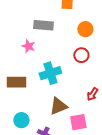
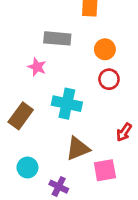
orange circle: (85, 29) -> (105, 49), moved
cyan cross: (50, 73) -> (67, 104), turned 30
brown rectangle: (16, 82) -> (21, 116), turned -54

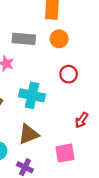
orange circle: (105, 49) -> (59, 39), moved
brown triangle: (78, 148) -> (28, 134), moved

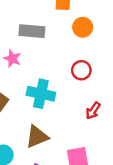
orange circle: (59, 39) -> (83, 27), moved
red arrow: (81, 120) -> (93, 111), moved

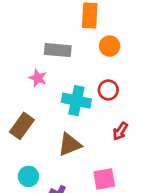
cyan cross: (41, 94) -> (76, 101), moved
brown triangle: (37, 137) -> (70, 144), moved

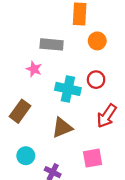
red arrow: (120, 131) -> (107, 116), size x1.5

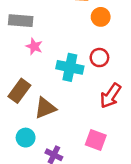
gray rectangle: (52, 44) -> (21, 21), moved
brown triangle: (62, 128) -> (45, 108), moved
pink square: (93, 158) -> (96, 140), turned 30

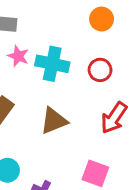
cyan cross: (70, 67) -> (52, 64), moved
brown triangle: (45, 108) -> (54, 121), moved

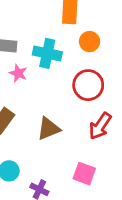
cyan cross: (52, 64) -> (47, 53), moved
red circle: (100, 70) -> (88, 85), size x1.5

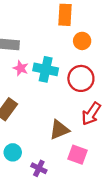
cyan cross: (47, 53) -> (46, 69), moved
brown triangle: (49, 129) -> (59, 130), moved

